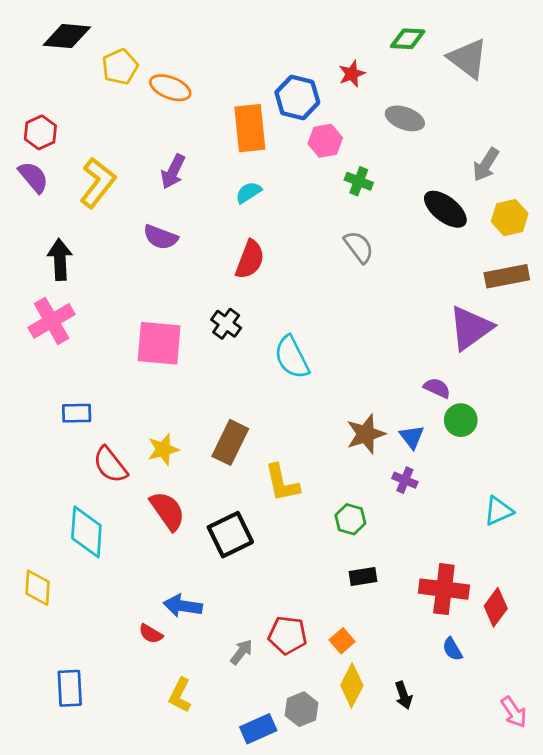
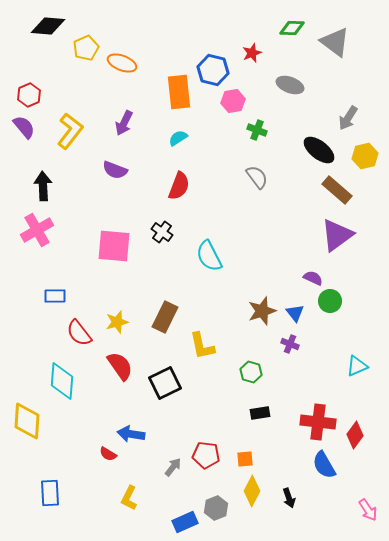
brown rectangle: (507, 276) -> (337, 190), moved, turned 52
yellow diamond: (38, 588) -> (27, 421), size x1.4
orange square: (342, 641) -> (245, 459), turned 36
blue semicircle: (452, 649) -> (324, 465), size x1.6

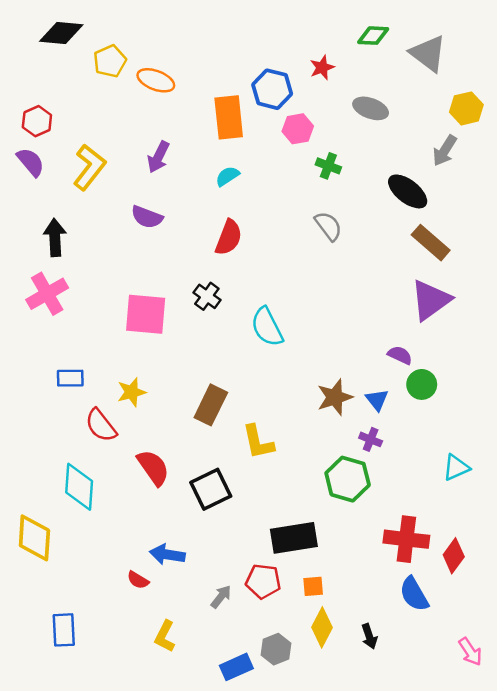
yellow hexagon: (365, 156) -> (466, 108), moved
yellow star: (117, 322) -> (132, 392), moved
green hexagon: (251, 372) -> (348, 479), moved, size x1.6
black rectangle: (260, 413) -> (294, 538), moved, size x1.8

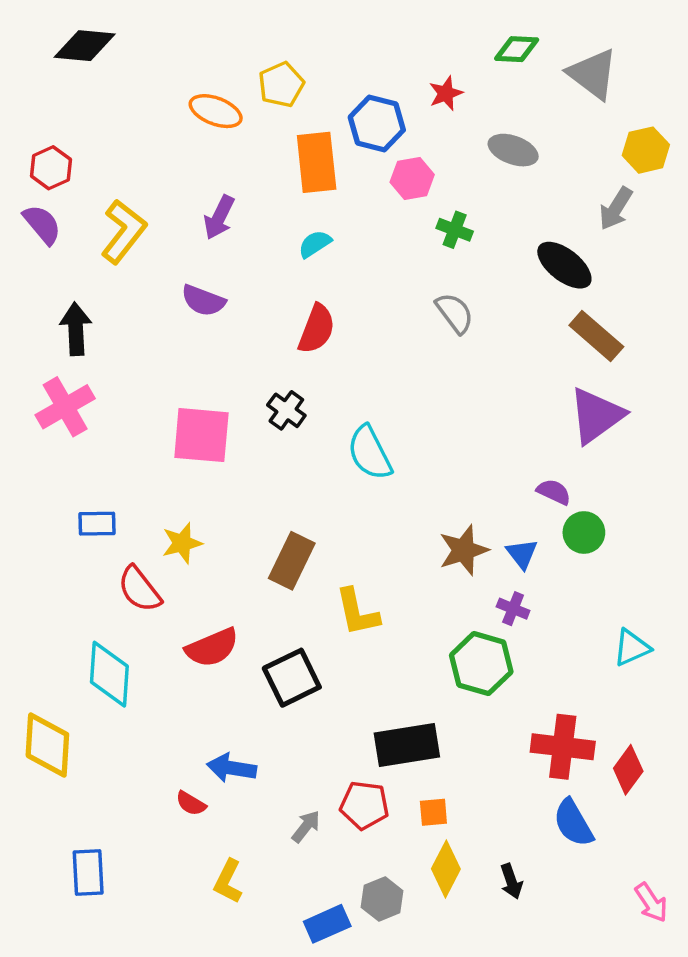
yellow pentagon: (110, 61) -> (281, 85), moved
red semicircle: (153, 468) -> (212, 648), turned 102

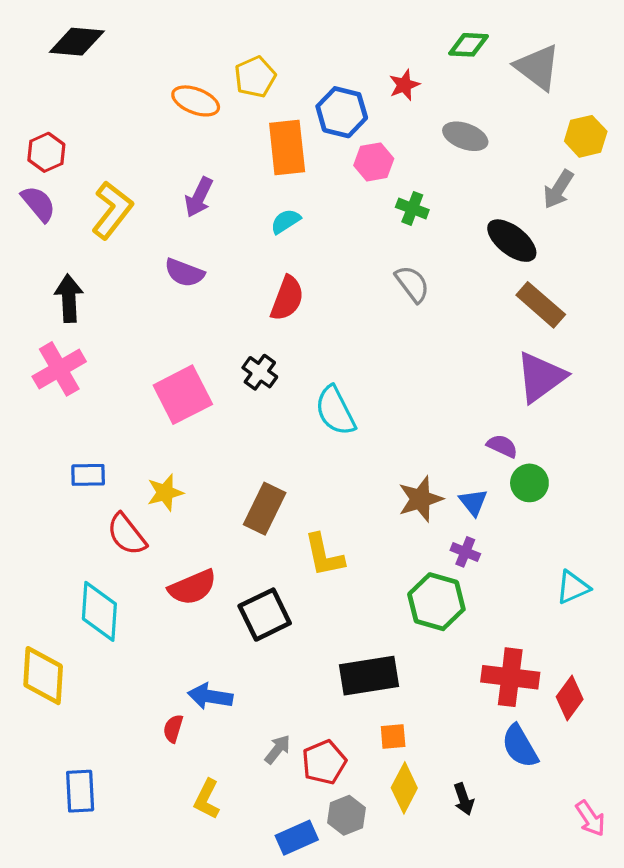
pink square: (201, 435) -> (183, 395), turned -32
red semicircle: (191, 803) -> (173, 729), turned 76
red pentagon: (364, 805) -> (324, 762), moved, turned -30

